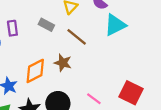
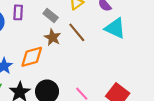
cyan triangle: (115, 25) -> (115, 28), turned 40
brown star: (63, 63) -> (53, 37), moved

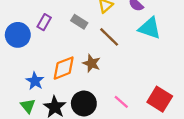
purple rectangle: (18, 12) -> (44, 22), turned 32
brown star: (53, 37) -> (92, 63), moved

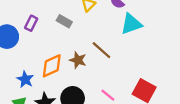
cyan triangle: (150, 28) -> (131, 24), turned -35
brown line: (109, 37) -> (101, 50), moved

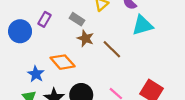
brown star: (78, 60) -> (85, 38), moved
orange diamond: (52, 66) -> (63, 62), turned 70

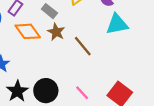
orange diamond: (63, 62) -> (28, 31), moved

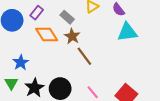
brown line: (83, 46) -> (84, 56), moved

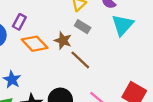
gray rectangle: (67, 17) -> (83, 27), moved
cyan triangle: (127, 32) -> (123, 25), turned -30

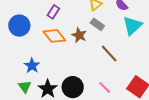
purple rectangle: (19, 22) -> (53, 12), moved
brown line: (80, 60) -> (109, 53), moved

